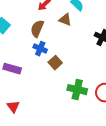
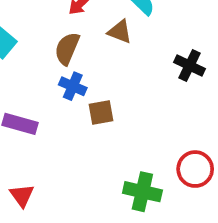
brown square: (55, 63) -> (101, 113), turned 32
green cross: (77, 90) -> (142, 192), moved

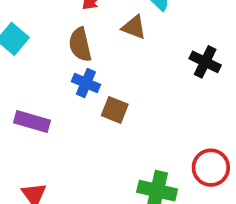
brown semicircle: (67, 49) -> (80, 45), turned -36
brown square: (101, 113) -> (115, 110), turned 32

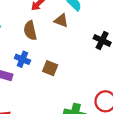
blue cross: (86, 83) -> (22, 59), moved

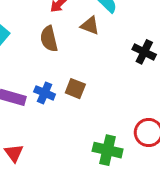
blue cross: (22, 59) -> (45, 93), moved

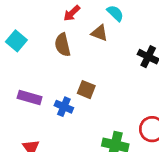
blue cross: (45, 93) -> (64, 107), moved

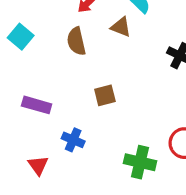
brown square: (86, 90) -> (105, 95), turned -36
blue cross: (64, 107) -> (73, 140), moved

